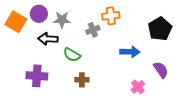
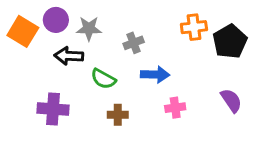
orange cross: (111, 16) -> (194, 27), moved
blue arrow: (130, 52) -> (155, 75), moved
pink cross: (138, 87) -> (175, 108), moved, turned 32

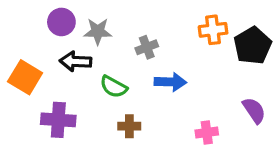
orange square: (23, 31) -> (25, 77), moved
pink cross: (175, 108) -> (207, 133), moved

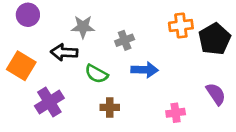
purple circle: (61, 22) -> (28, 15), moved
purple cross: (58, 120) -> (49, 102), turned -36

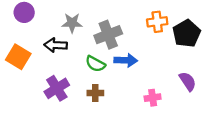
gray cross: (125, 40) -> (108, 35), size x1.6
green semicircle: (96, 74) -> (95, 64), moved
purple cross: (49, 102) -> (57, 88), moved

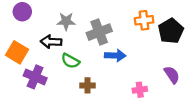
green semicircle: (95, 64) -> (70, 61), moved
purple cross: (57, 88) -> (35, 77), moved, turned -35

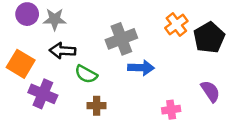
orange cross: (144, 20) -> (176, 25), turned -30
gray star: (66, 21) -> (55, 19), moved
brown cross: (87, 85) -> (97, 106), moved

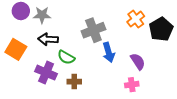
blue arrow: (141, 68) -> (109, 52), turned 72
purple semicircle: (210, 91) -> (138, 61), moved
purple cross: (43, 94) -> (46, 73), moved

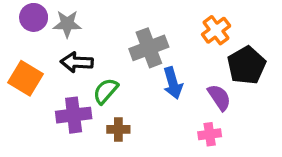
black pentagon: (161, 29) -> (246, 65), moved
green semicircle: (66, 57) -> (106, 91), turned 102
purple cross: (46, 73) -> (74, 115), turned -30

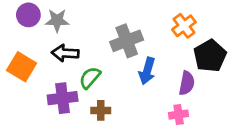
blue arrow: (173, 83) -> (147, 71), turned 32
purple semicircle: (219, 97) -> (187, 83), turned 45

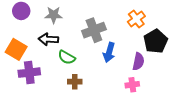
gray star: (57, 20) -> (54, 15), moved
green semicircle: (90, 78) -> (67, 57), turned -102
purple cross: (63, 98) -> (29, 73), moved

